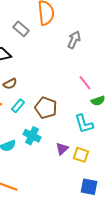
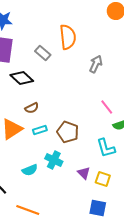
cyan rectangle: (18, 106) -> (40, 130), turned 32
purple triangle: (62, 149) -> (84, 173), turned -32
blue square: (89, 187) -> (98, 208), moved

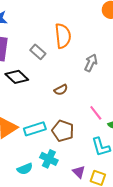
pink line: (107, 107) -> (96, 113), moved
brown semicircle: (32, 108) -> (61, 90), moved
cyan rectangle: (40, 130) -> (35, 129), size x1.5

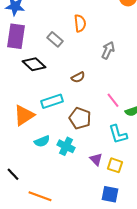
orange semicircle: (63, 36) -> (80, 23), size x0.7
cyan rectangle: (35, 129) -> (52, 101), moved
cyan semicircle: (25, 169) -> (42, 141), moved

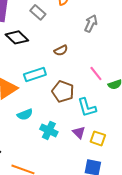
cyan L-shape: (118, 134) -> (87, 107), moved
cyan cross: (66, 146) -> (49, 130), moved

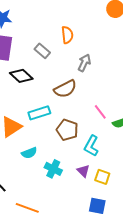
gray arrow: (91, 23) -> (84, 63), moved
brown semicircle: (61, 50) -> (65, 89), size x1.6
cyan L-shape: (87, 107) -> (91, 146), turned 45

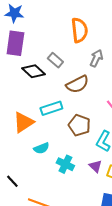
orange semicircle: (67, 35) -> (79, 30), size x1.4
gray rectangle: (42, 51) -> (55, 60), moved

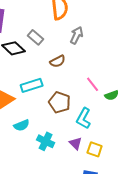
brown semicircle: (77, 84) -> (58, 61), size x0.7

